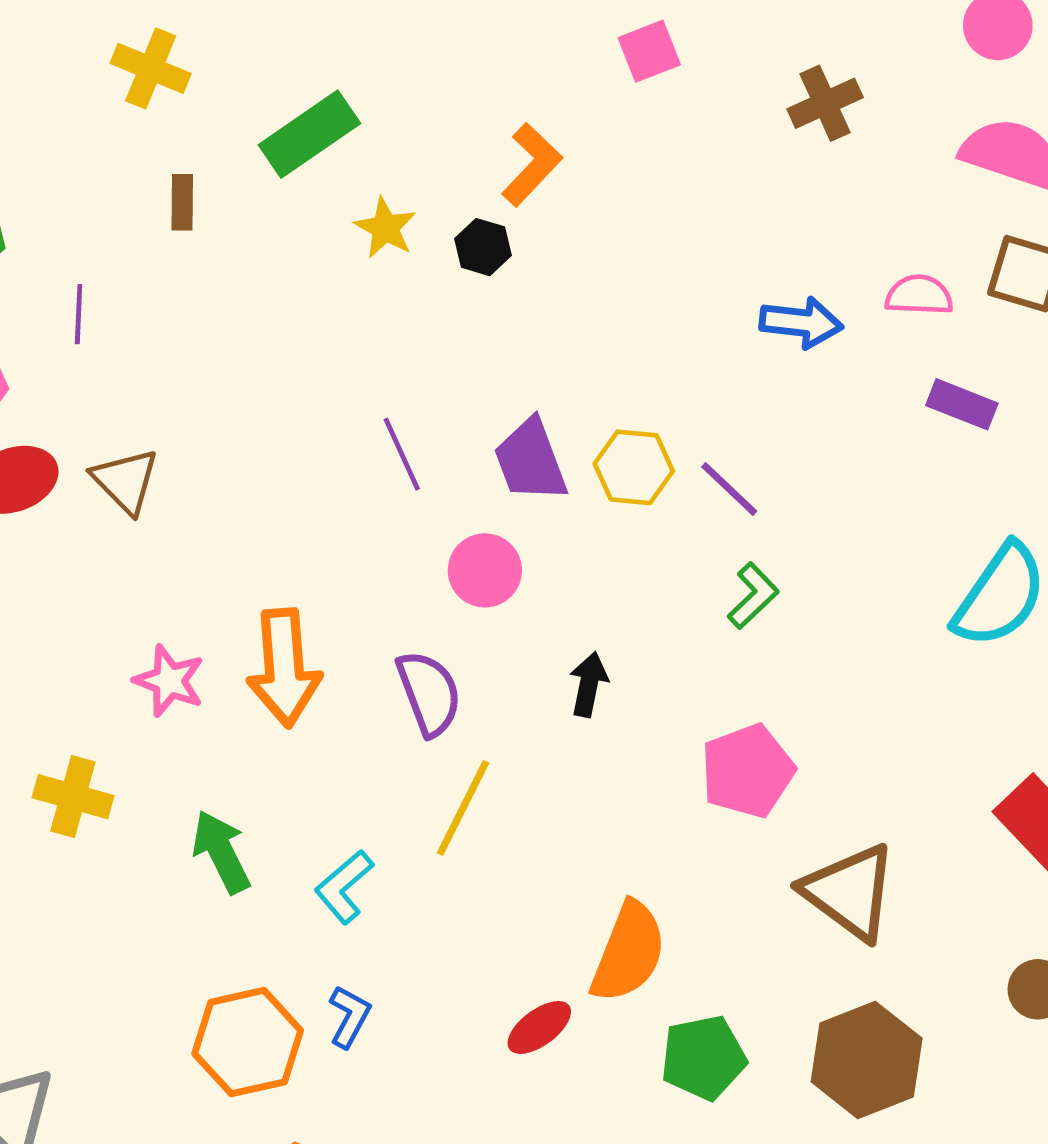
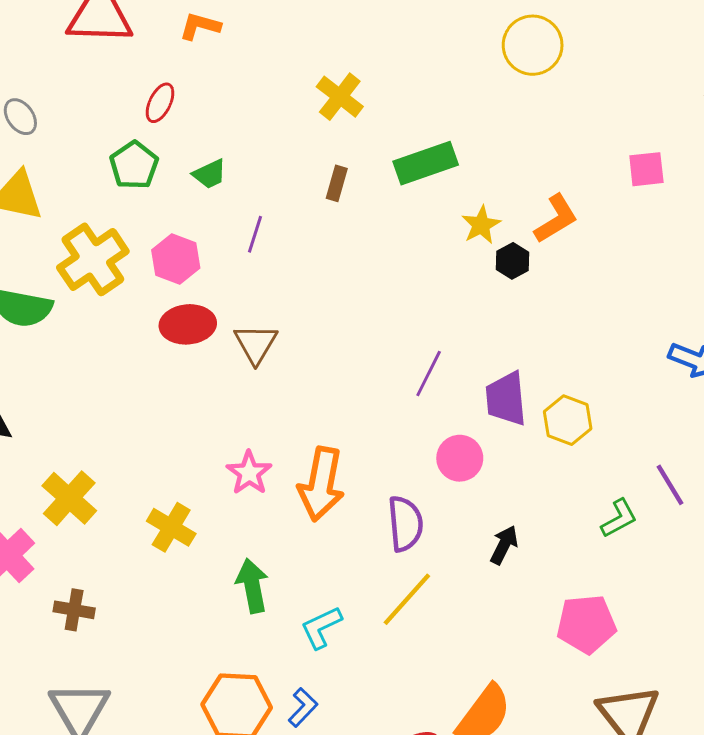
yellow star: (385, 228) -> (481, 225), moved
purple line: (402, 454) -> (429, 373), turned 36
purple line: (729, 489) -> (670, 485), moved

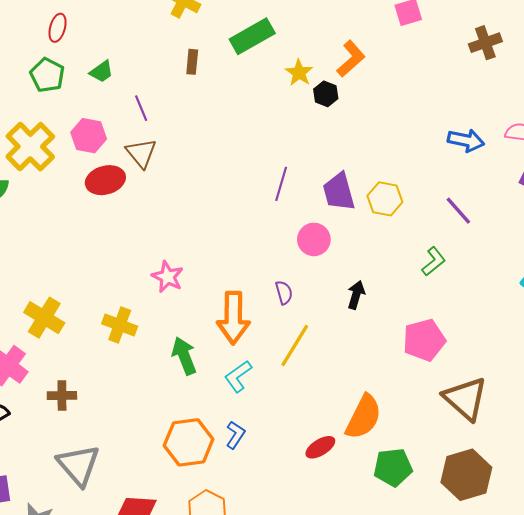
purple line: (255, 234) -> (141, 108), turned -30
brown triangle: (256, 344) -> (141, 153), moved
orange arrow: (321, 484) -> (233, 318), moved
purple line: (670, 485) -> (458, 211), moved
purple semicircle: (405, 524) -> (284, 293), size x0.6

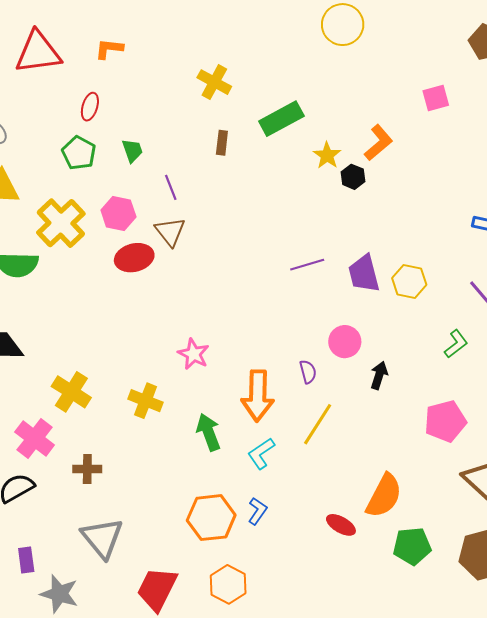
green trapezoid: (102, 72) -> (132, 151), turned -75
purple line: (281, 184) -> (307, 265), turned 56
pink circle: (314, 239) -> (345, 342), moved
red ellipse: (320, 447) -> (341, 525), turned 60

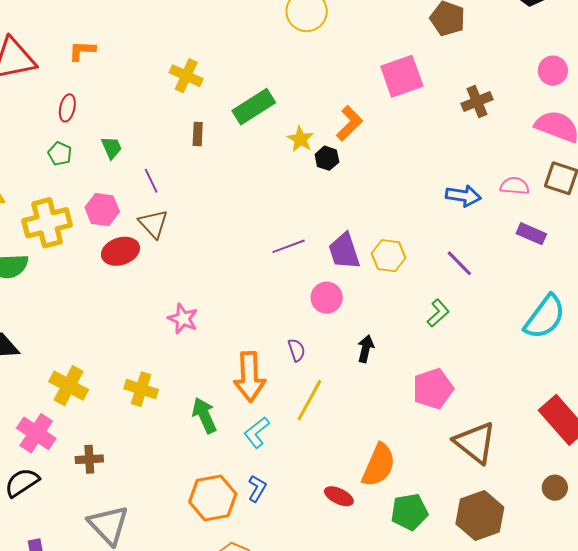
pink square: (436, 98) -> (402, 76), size x1.6
green pentagon: (79, 153) -> (60, 154), size x0.7
yellow cross: (61, 223) -> (47, 223), turned 33
pink circle: (345, 342) -> (327, 298), moved
pink star: (194, 354) -> (183, 319), moved

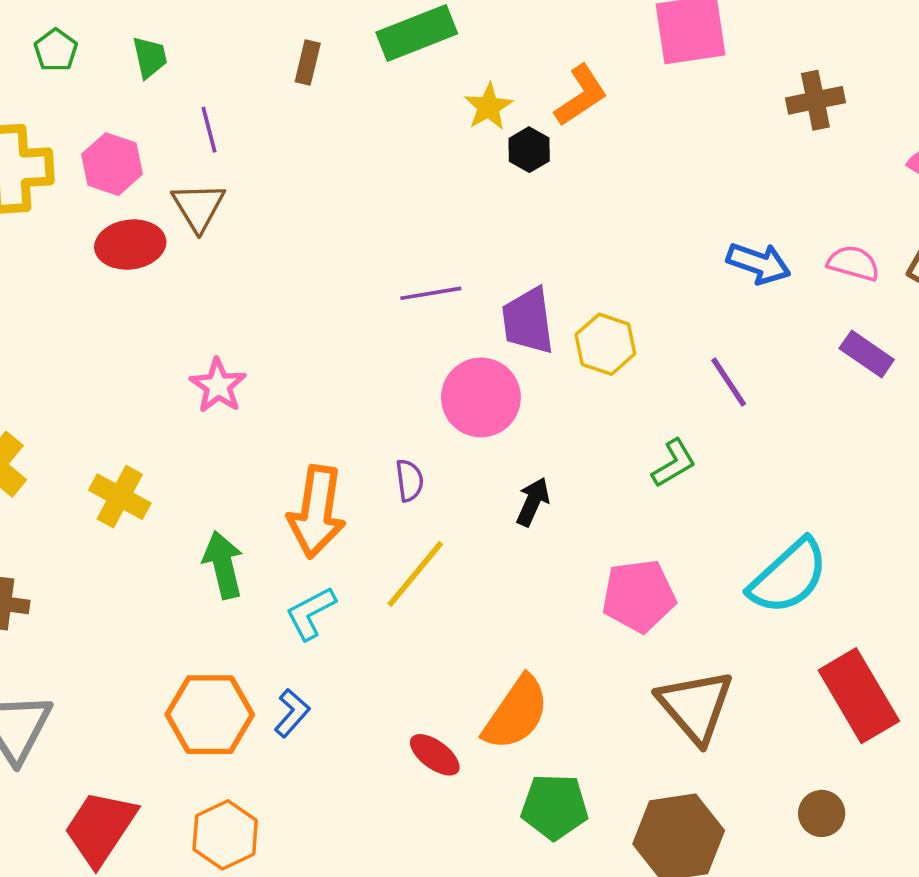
pink circle: (327, 298) -> (481, 397), size x1.4
cyan semicircle: (545, 317) -> (789, 576), moved

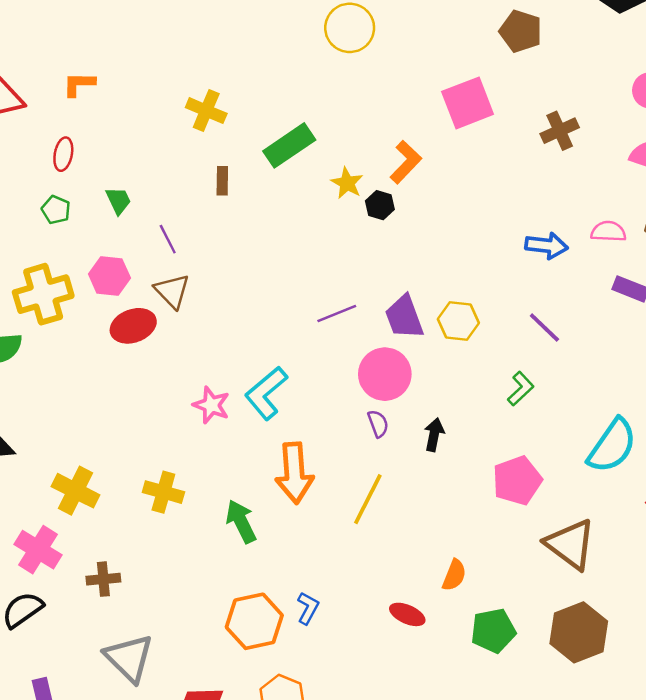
purple semicircle: (410, 480) -> (378, 424), moved
cyan L-shape: (311, 613) -> (266, 393), moved, size x1.4
orange semicircle: (516, 713) -> (454, 575), size x0.6

